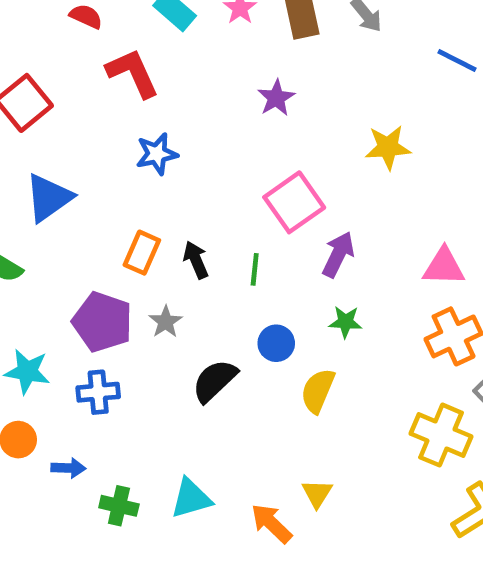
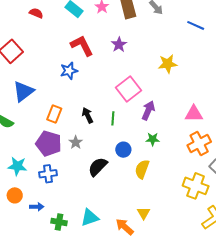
red L-shape: (133, 73) -> (82, 46), moved
orange rectangle: (142, 253) -> (54, 114), moved

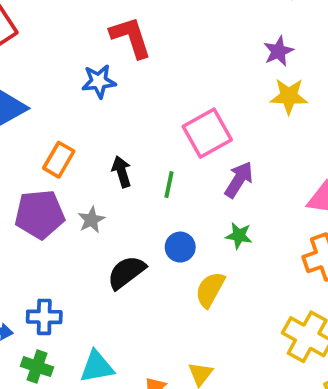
purple star: (119, 45) -> (278, 51), moved
purple pentagon: (49, 144) -> (40, 214), turned -30
blue cross: (48, 174) -> (44, 317), moved

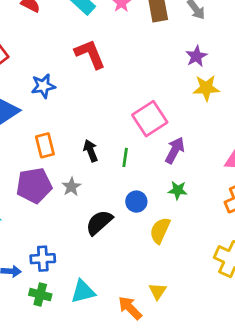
blue star: (99, 81) -> (43, 86), moved
orange rectangle: (59, 160) -> (45, 145), turned -40

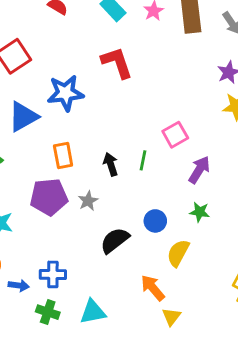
blue star: (43, 86) -> (65, 93), size x1.4
pink square: (150, 119) -> (175, 135), size x0.7
green line: (125, 157) -> (143, 160), moved
orange arrow: (130, 308) -> (153, 288), moved

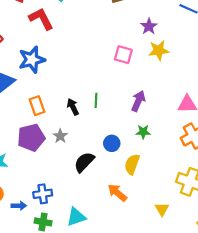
red L-shape: (117, 63) -> (41, 19), moved
pink square: (175, 135) -> (123, 55), moved, turned -36
yellow triangle: (171, 317) -> (162, 209), moved

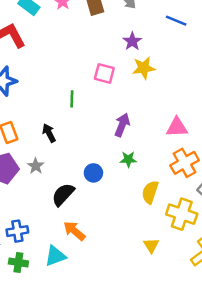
green line: (96, 100) -> (72, 99), moved
yellow semicircle: (132, 164) -> (150, 192), moved
orange arrow: (117, 193) -> (74, 231), moved

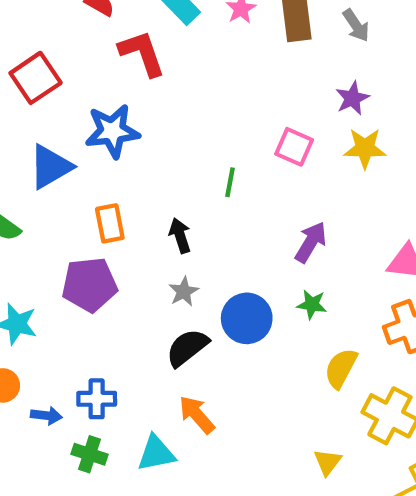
gray star: (36, 166) -> (184, 292), moved
blue circle: (93, 173) -> (247, 318), size x1.5

